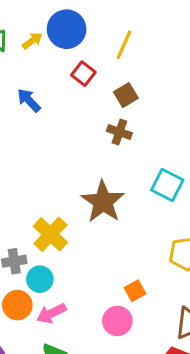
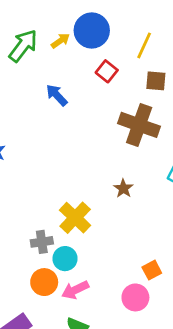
brown square: (126, 95) -> (156, 81), moved, turned 35
brown cross: (119, 132) -> (139, 125), size x1.8
brown star: (103, 202) -> (123, 188), size x0.5

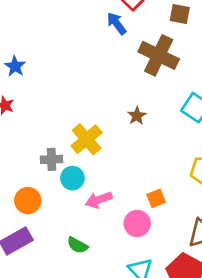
blue arrow: (57, 95) -> (117, 23), moved
orange circle: (44, 282) -> (28, 201), moved
pink arrow: (75, 290) -> (99, 200), moved

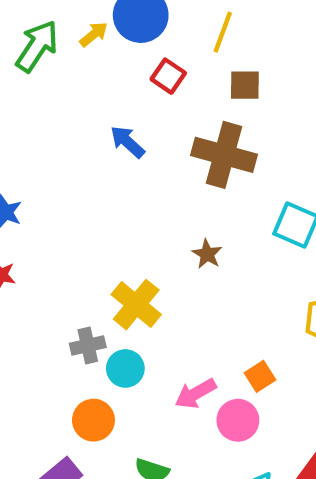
blue arrow: (117, 23) -> (127, 142), moved
pink arrow: (99, 200) -> (196, 394), moved
orange circle: (28, 201) -> (93, 420), moved

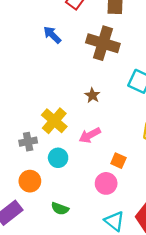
cyan circle: (125, 368) -> (58, 158), moved
orange square: (260, 376) -> (118, 161), turned -35
pink arrow: (196, 394) -> (90, 135), moved

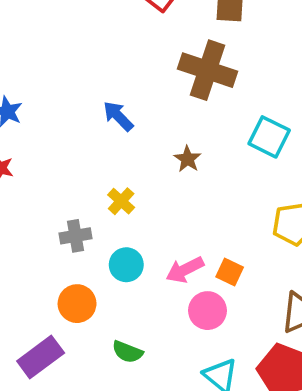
blue arrow: (52, 35) -> (118, 116), moved
yellow cross: (54, 121) -> (121, 201), size x0.6
pink arrow: (90, 135) -> (185, 270), moved

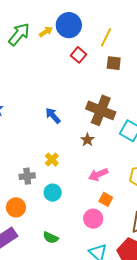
brown cross: (208, 70) -> (101, 110), moved
pink arrow: (185, 270) -> (98, 175), moved
orange circle: (77, 304) -> (16, 207), moved

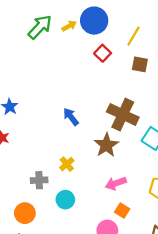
brown star: (87, 140) -> (106, 145), size x1.6

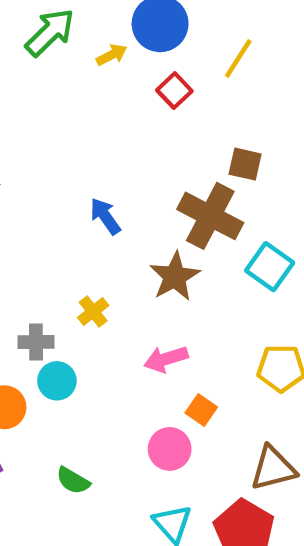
yellow arrow: (69, 26) -> (112, 55), moved
brown square: (140, 64) -> (245, 164), moved
pink arrow: (116, 183) -> (166, 359), moved
cyan circle: (65, 200) -> (57, 381), moved

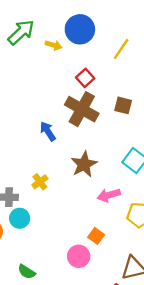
yellow arrow: (112, 55) -> (54, 45), turned 42
red square: (174, 91) -> (85, 78), moved
brown cross: (210, 216) -> (82, 109), moved
pink arrow: (166, 359) -> (109, 195), moved

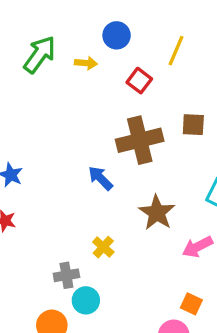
blue circle: (80, 29) -> (117, 35), size x0.7
red square: (85, 78) -> (139, 81), moved
brown cross: (82, 109) -> (140, 140), turned -32

